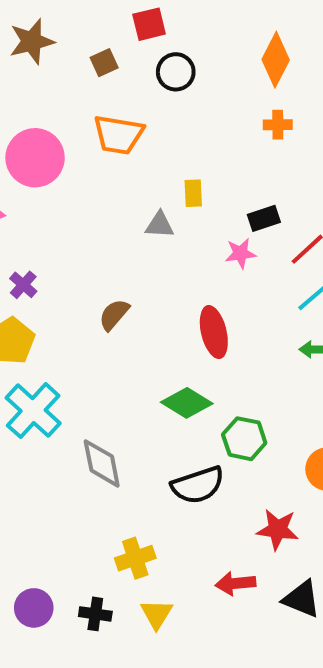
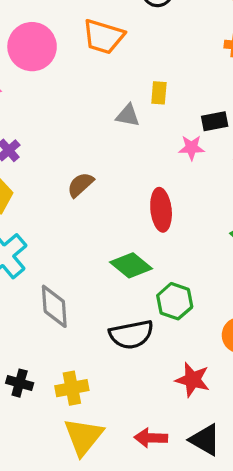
red arrow: (236, 583) -> (151, 438), moved
black cross: (95, 614) -> (20, 383), moved
yellow triangle: (157, 614) -> (83, 437), size x1.5

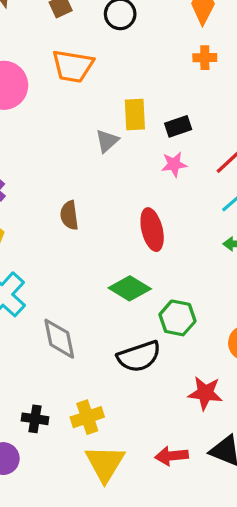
yellow rectangle: (159, 93) -> (135, 114), size x1.4
gray triangle: (128, 115) -> (107, 141), turned -45
black rectangle: (215, 121) -> (178, 126), moved
brown semicircle: (80, 185) -> (69, 215), turned -48

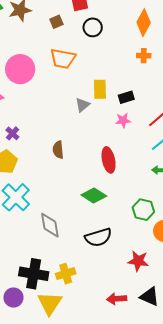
green hexagon: (177, 318) -> (143, 210), moved
black cross: (35, 419) -> (34, 274), size x1.8
yellow triangle: (105, 463) -> (50, 303), moved

